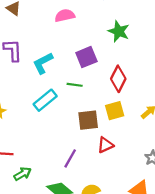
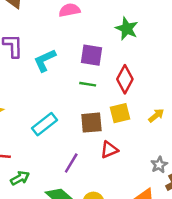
purple square: (86, 57) -> (92, 55), turned 30
green line: (75, 85) -> (88, 84), moved
cyan rectangle: (45, 100) -> (45, 124), moved

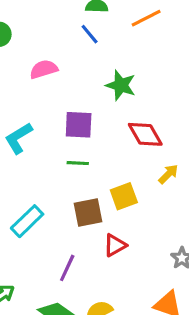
red diamond: (125, 79) -> (145, 134), moved, turned -52
yellow arrow: (156, 115) -> (168, 174), moved

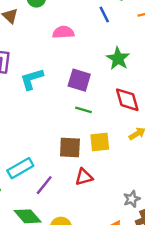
green line: (78, 163) -> (84, 110), moved
cyan rectangle: (27, 221) -> (20, 168), moved

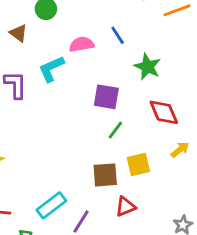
blue line: (104, 14) -> (118, 35), moved
cyan L-shape: (32, 79) -> (51, 69), moved
green line: (84, 110) -> (115, 130), turned -63

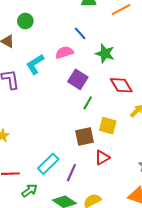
pink semicircle: (82, 44) -> (64, 52), moved
purple square: (106, 97) -> (78, 79), turned 30
yellow square: (138, 164) -> (108, 126), turned 36

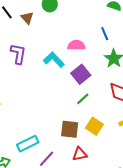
blue line: (80, 33) -> (105, 34), moved
cyan L-shape: (35, 64) -> (54, 60), moved, turned 60

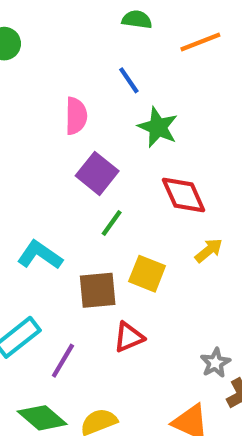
pink semicircle: (76, 45) -> (76, 116), turned 102
cyan L-shape: (54, 60) -> (40, 255), moved

